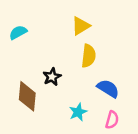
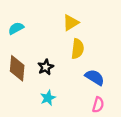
brown diamond: (27, 96) -> (17, 68), moved
cyan star: (78, 112) -> (48, 98), moved

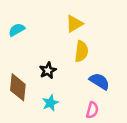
brown diamond: (17, 68) -> (18, 87), moved
pink semicircle: (98, 105) -> (92, 110), moved

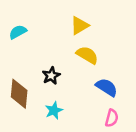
yellow semicircle: (81, 51) -> (87, 55), turned -66
pink semicircle: (92, 110) -> (112, 118), moved

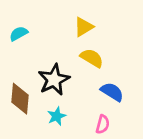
black star: (51, 76) -> (54, 80), size x1.6
pink semicircle: (112, 118) -> (103, 124), moved

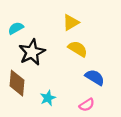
black star: (54, 80) -> (32, 52), moved
pink semicircle: (103, 124) -> (87, 105), turned 42

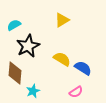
yellow semicircle: (78, 49) -> (62, 59), moved
cyan star: (48, 98) -> (33, 91), moved

